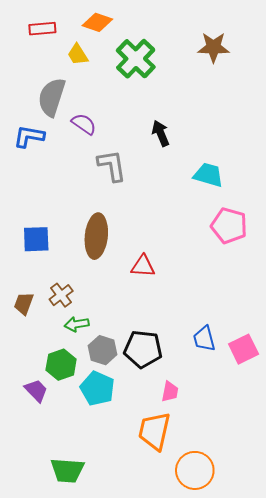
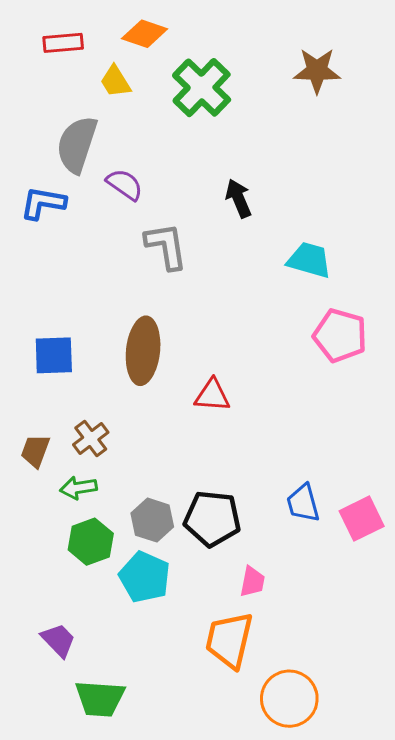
green arrow: (77, 324) -> (78, 488), moved
purple trapezoid: (36, 391) -> (58, 640), moved

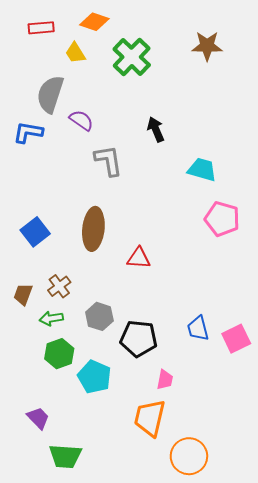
blue square: (54, 355) -> (35, 232), turned -36
gray hexagon: (152, 520) -> (99, 316), moved

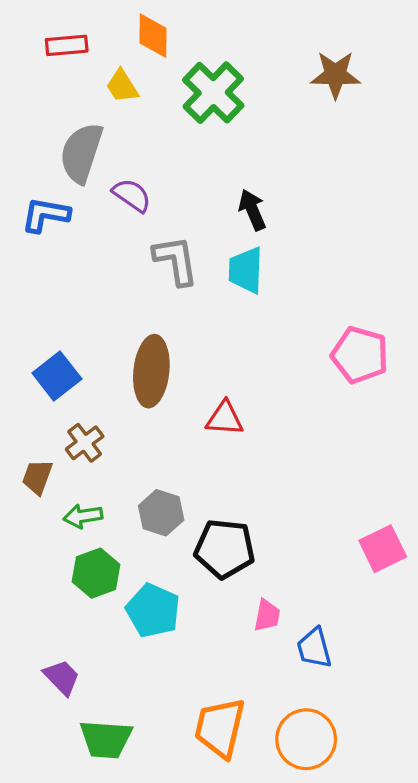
orange diamond: (94, 22) -> (153, 36), turned 72
cyan trapezoid: (202, 170) -> (246, 270), moved, turned -104
brown cross: (59, 286) -> (85, 443), moved
blue trapezoid: (198, 328) -> (314, 648), moved
orange trapezoid: (150, 418) -> (220, 728), moved

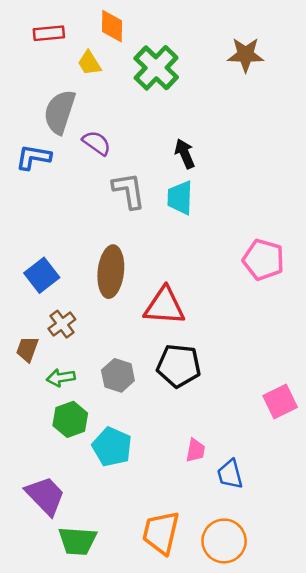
red triangle: (225, 418) -> (164, 306), size x1.5
black pentagon: (225, 549) -> (179, 366), moved
purple trapezoid: (62, 677) -> (45, 496), size x1.5

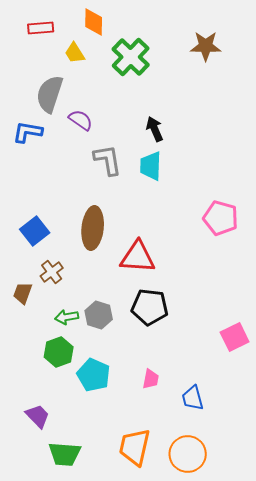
green arrow: (61, 378) -> (67, 317), moved
pink trapezoid: (195, 450) -> (151, 379), moved
purple trapezoid: (45, 496) -> (38, 416), size x0.7

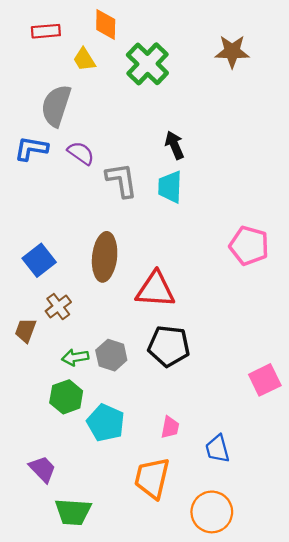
purple semicircle: (81, 120) -> (81, 153), moved
orange trapezoid: (135, 447) -> (152, 478), moved

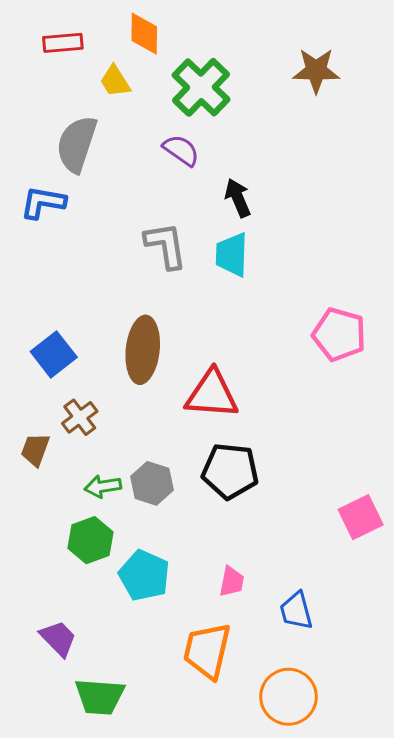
purple semicircle: (81, 153) -> (181, 150), moved

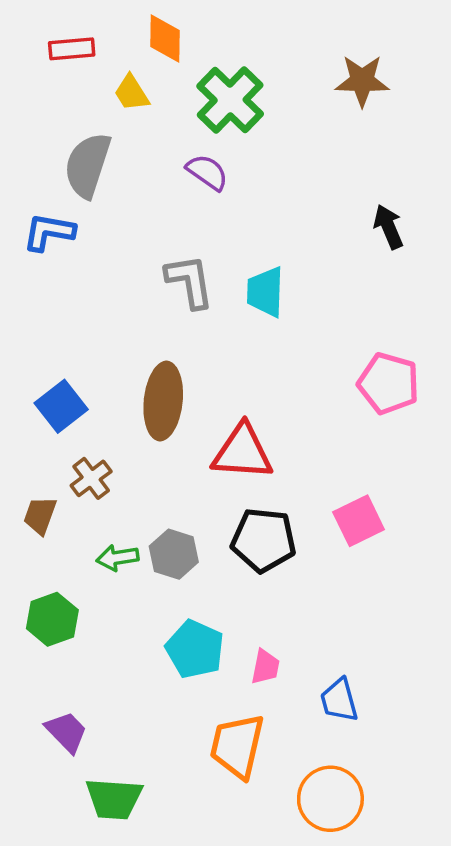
black arrow: (238, 198) -> (389, 227), moved
pink square: (361, 517) -> (359, 521), moved
green hexagon: (91, 540) -> (52, 619), moved
cyan pentagon: (144, 575) -> (195, 649), moved

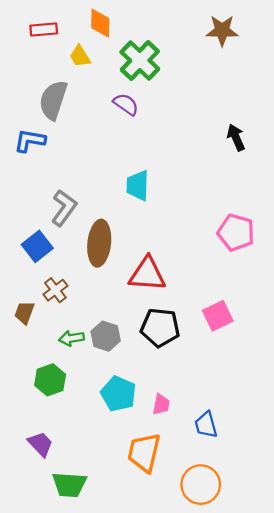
brown star: (362, 81) -> (222, 31), moved
gray L-shape: (190, 281) -> (64, 208), moved, turned 45
cyan trapezoid: (265, 292) -> (138, 185), moved
green hexagon: (52, 619) -> (50, 380), moved

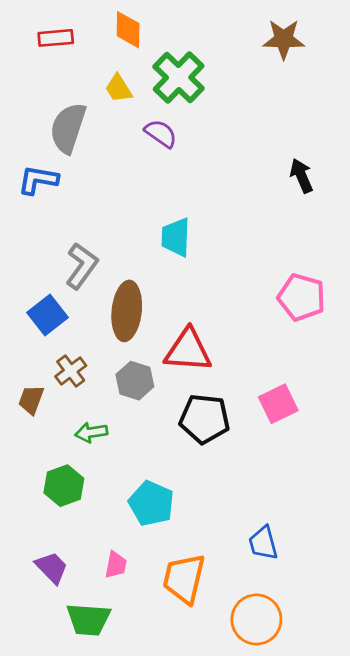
yellow trapezoid: (80, 56) -> (119, 88), moved
gray hexagon: (106, 336) -> (135, 381), moved
pink trapezoid: (161, 404) -> (116, 565), moved

